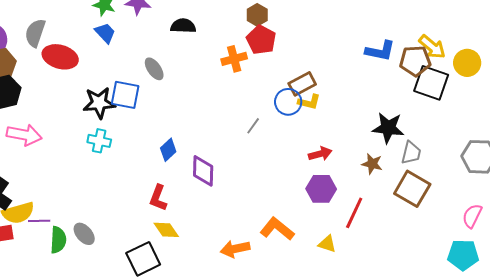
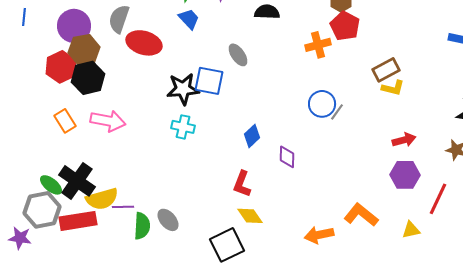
blue circle: (288, 102) -> (322, 104), moved
purple diamond: (203, 171) -> (287, 157), size x0.7
yellow triangle: (327, 244) -> (411, 230), turned -30

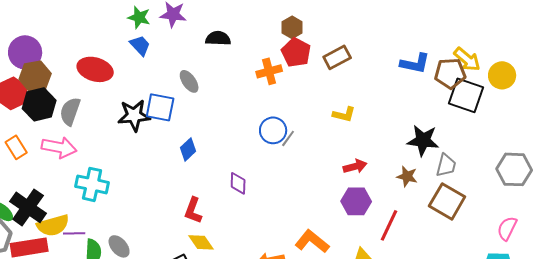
gray semicircle: (119, 19) -> (70, 111), moved
brown rectangle: (386, 70) -> (337, 57), moved
cyan cross: (183, 127) -> (92, 184), moved, size x1.4
blue diamond: (252, 136) -> (188, 149), moved

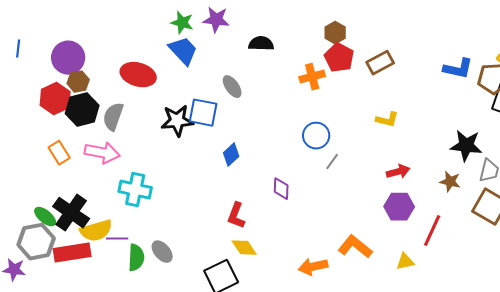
blue trapezoid: (140, 45) -> (183, 51), size x1.4
brown hexagon: (35, 76) -> (78, 82), size x0.7
gray line: (288, 138) -> (332, 162), moved

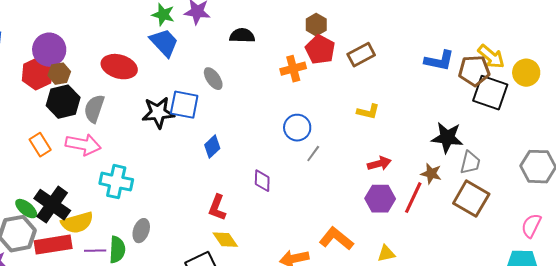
red hexagon: (55, 99) -> (37, 74), moved
red line: (432, 231) -> (413, 198), moved
purple line: (117, 239) -> (95, 251), moved
gray ellipse: (162, 252) -> (141, 231), moved, turned 60

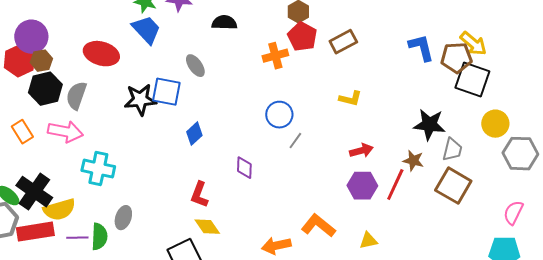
blue L-shape: (439, 61) -> (421, 48), turned -116
yellow circle: (526, 73) -> (495, 124), moved

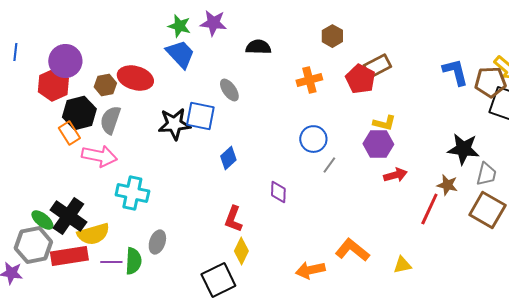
red pentagon: (302, 37) -> (360, 79), moved
brown hexagon: (41, 61) -> (105, 85), moved
orange rectangle: (22, 132) -> (69, 133), moved
purple hexagon: (362, 186) -> (378, 144), moved
yellow diamond: (207, 227) -> (241, 251), turned 60

